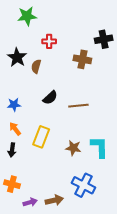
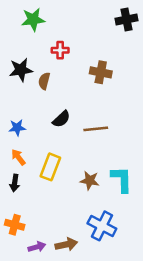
black cross: (104, 39) -> (127, 19), moved
black star: (17, 57) -> (21, 70), turned 30

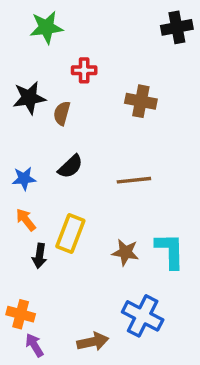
black semicircle: (61, 119) -> (70, 166), moved
black arrow: (15, 183) -> (39, 256), moved
purple arrow: (37, 247) -> (34, 345), moved, turned -105

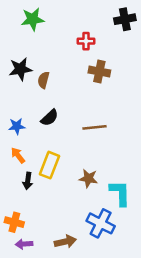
red cross: (84, 70) -> (86, 41), moved
cyan L-shape: (170, 251) -> (120, 193), moved
purple arrow: (34, 345) -> (24, 244), turned -63

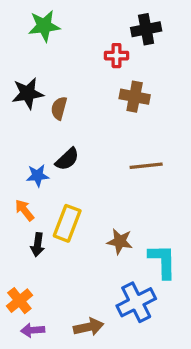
black cross: (125, 19) -> (146, 29), moved
blue star: (17, 126) -> (38, 176), moved
brown line: (95, 127) -> (146, 166), moved
orange cross: (14, 222) -> (19, 301), turned 36
blue cross: (101, 223) -> (136, 302), turned 36

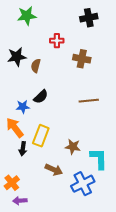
red cross: (117, 56) -> (57, 41), moved
orange arrow: (24, 210) -> (15, 128), size x1.5
brown arrow: (89, 327) -> (54, 170), moved, turned 36

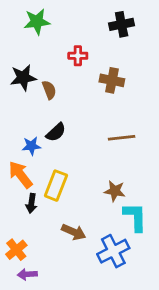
brown semicircle: (36, 66) -> (49, 90), turned 144
brown star: (73, 147) -> (115, 191), moved

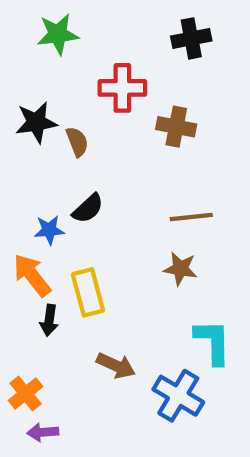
red cross: (78, 56) -> (122, 88), size x1.5
yellow rectangle: (56, 186) -> (88, 292), turned -36
brown star: (115, 191) -> (180, 269), moved
blue cross: (113, 251) -> (178, 396), turned -32

